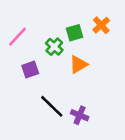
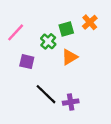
purple square: (30, 70) -> (27, 62), turned 32
purple cross: (80, 115) -> (71, 102), turned -32

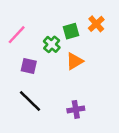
black line: (46, 94) -> (30, 101), moved

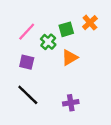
pink line: (17, 35) -> (27, 32), moved

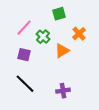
orange cross: (90, 23) -> (79, 34), moved
green square: (66, 29) -> (59, 14), moved

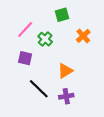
orange triangle: (62, 51) -> (65, 71), moved
black line: (25, 84) -> (39, 89), moved

